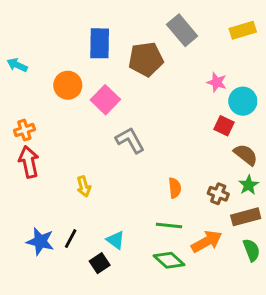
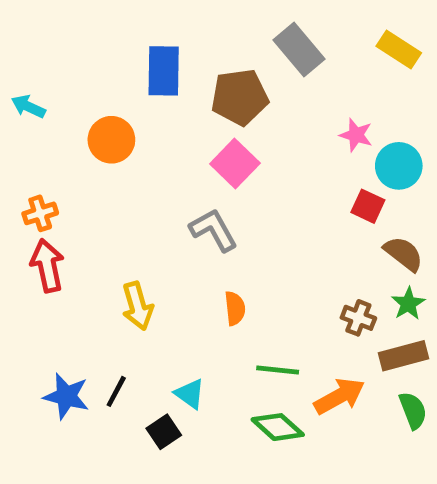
yellow rectangle: (243, 30) -> (399, 50), turned 50
pink square: (105, 100) -> (235, 163), moved
yellow arrow: (84, 186) -> (138, 306), size x1.4
orange semicircle: (175, 188) -> (235, 308), moved

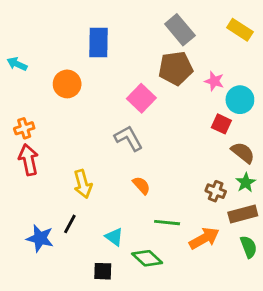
brown pentagon: (240, 97) -> (176, 68), moved
orange semicircle: (235, 308) -> (141, 185), turned -36
black line: (116, 391) -> (70, 224), moved
green diamond: (278, 427) -> (147, 258), moved
black square: (164, 432) -> (103, 271), moved, turned 36

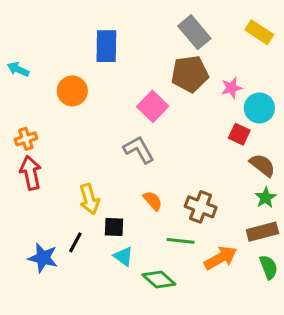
pink star: (214, 81) -> (232, 88), turned -30
brown cross: (216, 191) -> (201, 207), moved, size x1.4
black square: (103, 271) -> (114, 227), moved

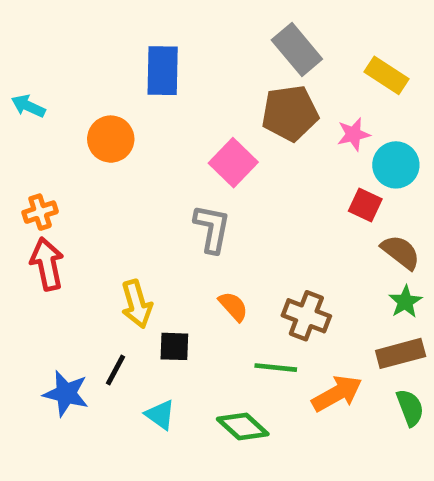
yellow rectangle: (259, 32) -> (386, 75), moved
gray L-shape: (139, 150) -> (212, 229), turned 40
cyan triangle: (123, 256) -> (160, 415), moved

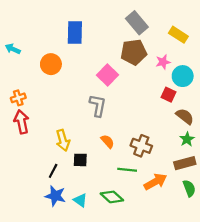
blue star: (66, 394) -> (55, 196), moved
cyan triangle: (160, 415) -> (80, 200), moved

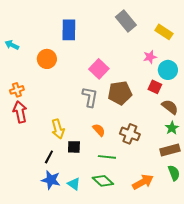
brown pentagon: (134, 52) -> (120, 93), moved
green line: (127, 170) -> (107, 157), moved
orange arrow: (155, 182) -> (143, 182), moved

